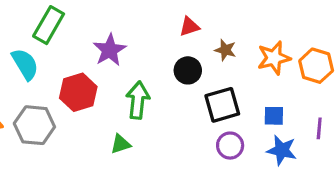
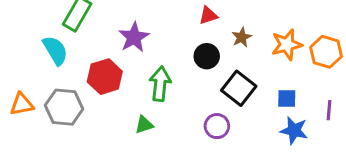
brown star: (225, 50) -> (242, 37), turned 30
black square: (222, 105) -> (239, 88), turned -36
purple circle: (230, 146) -> (217, 126), moved

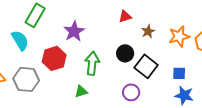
black circle: (207, 56) -> (125, 53), moved

